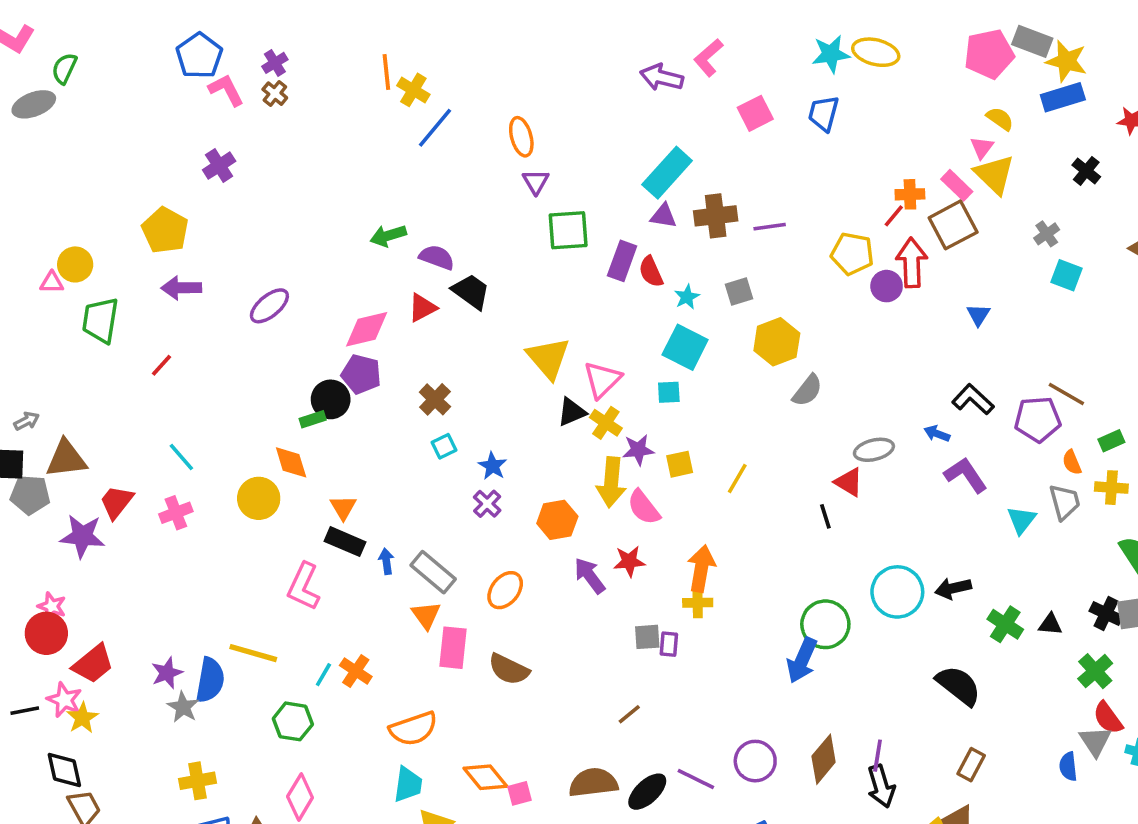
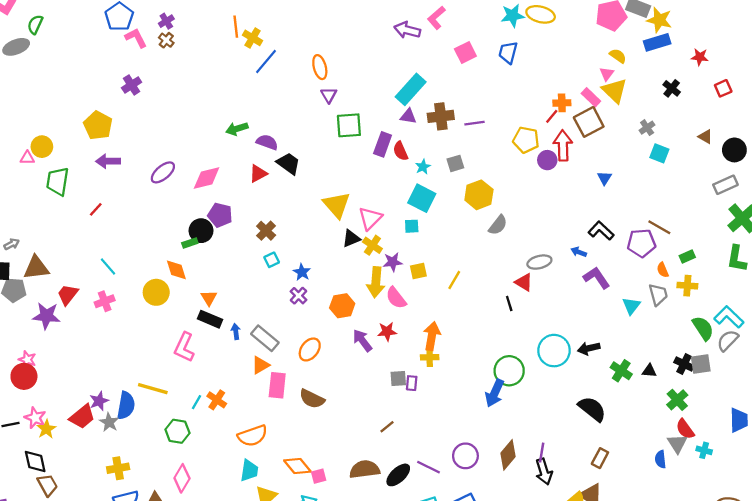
pink diamond: (367, 329) -> (207, 178), moved
orange triangle: (426, 615) -> (260, 365), turned 36
red trapezoid: (93, 664) -> (82, 417), moved

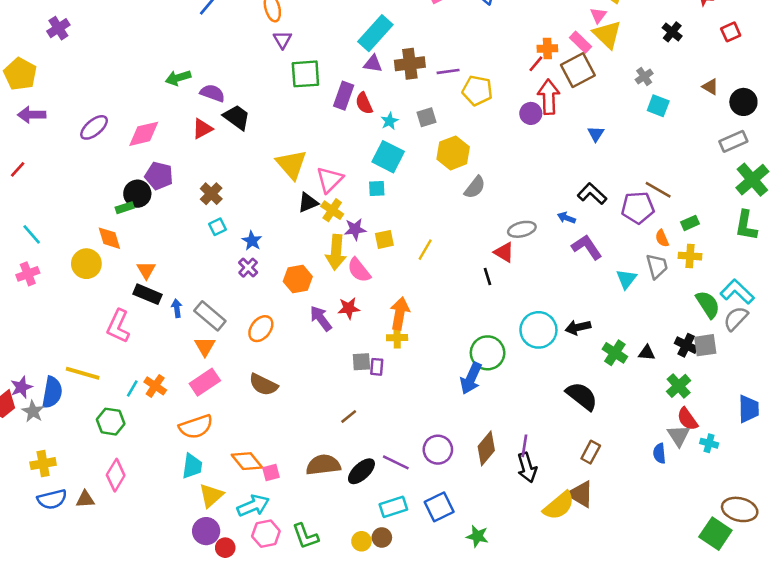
yellow pentagon: (526, 140) -> (477, 91), moved
orange triangle: (260, 365) -> (205, 346), turned -30
pink rectangle: (277, 385) -> (205, 382), moved, turned 50

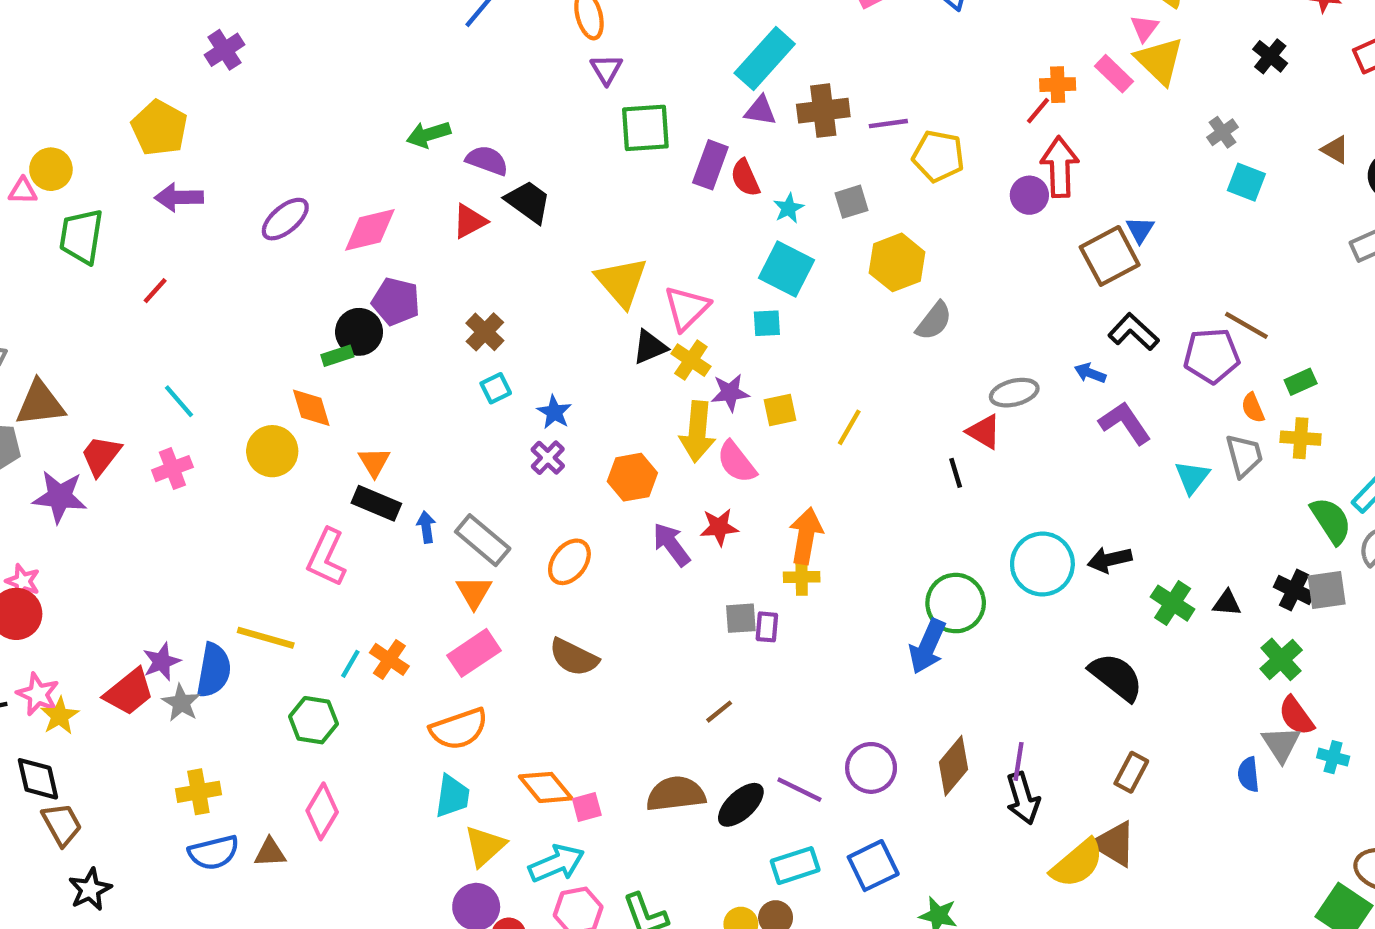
brown square: (578, 70) -> (1110, 256), moved

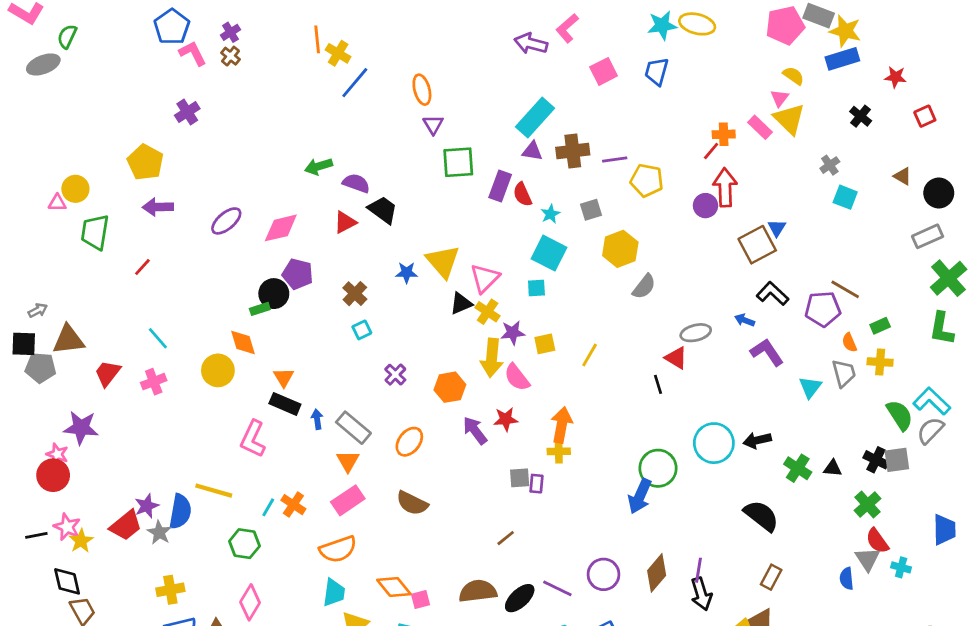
blue star: (554, 412) -> (407, 273), moved, turned -30
purple star: (60, 497) -> (81, 428), moved

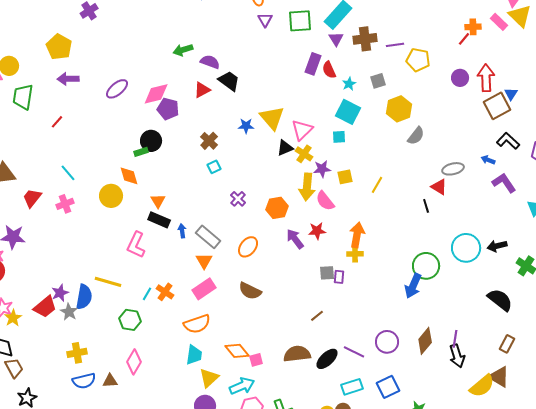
purple triangle: (532, 151) -> (336, 39), turned 49
green square: (458, 162) -> (300, 21), moved
red arrow: (725, 187) -> (486, 78), moved
purple pentagon: (298, 274) -> (168, 109), moved

